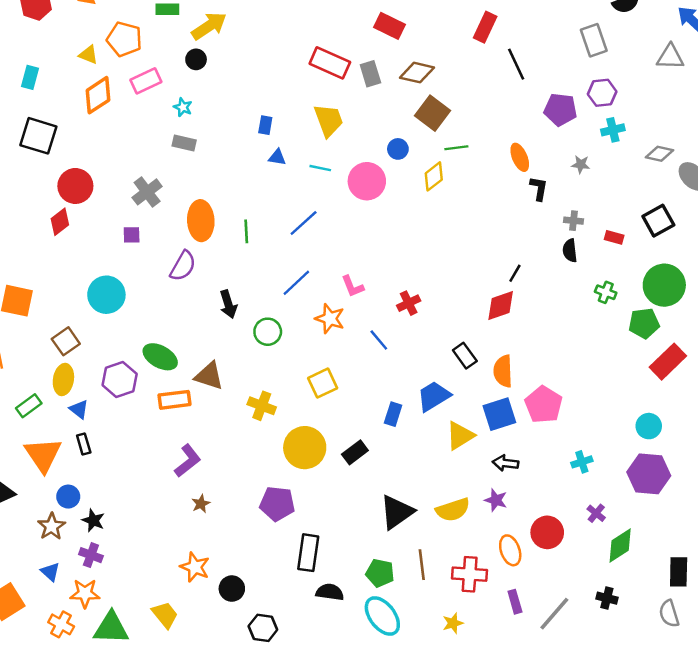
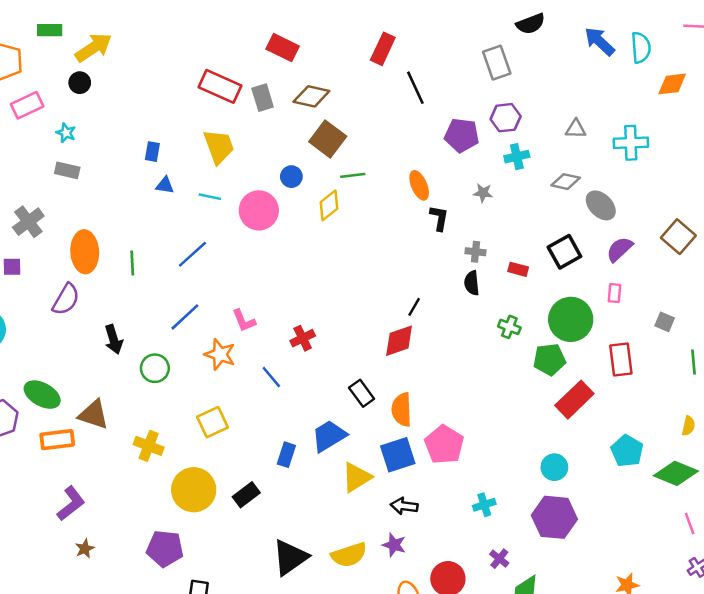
gray triangle: (670, 57) -> (576, 129), moved, size x0.7

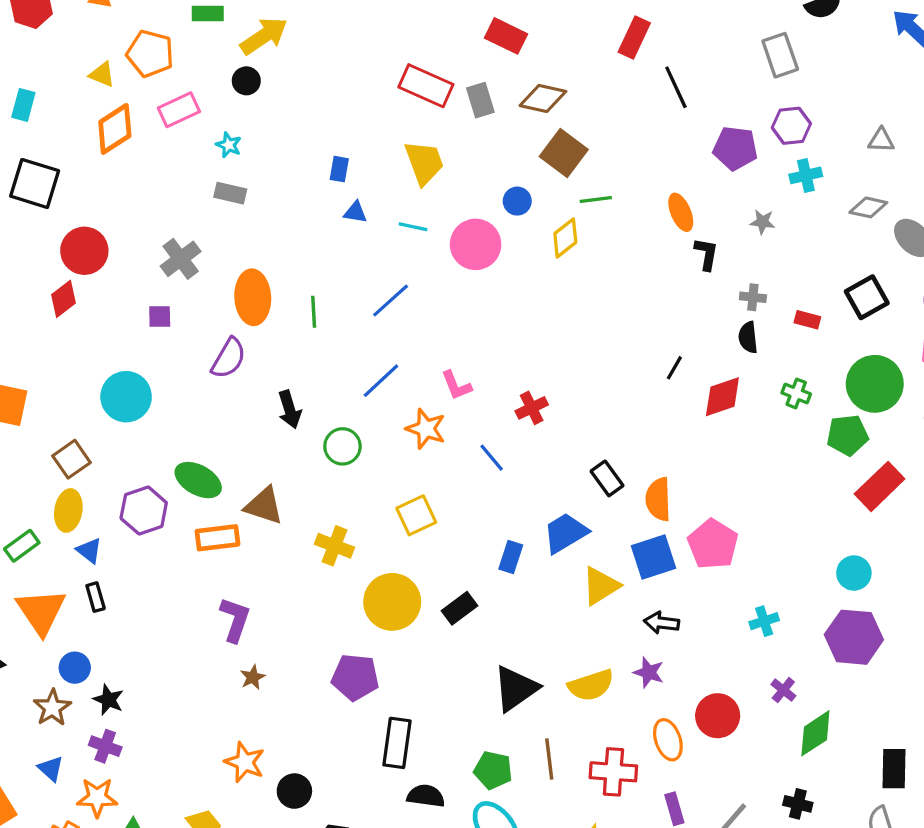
red diamond: (399, 341) -> (722, 397), moved
purple L-shape: (71, 503) -> (235, 620), turned -33

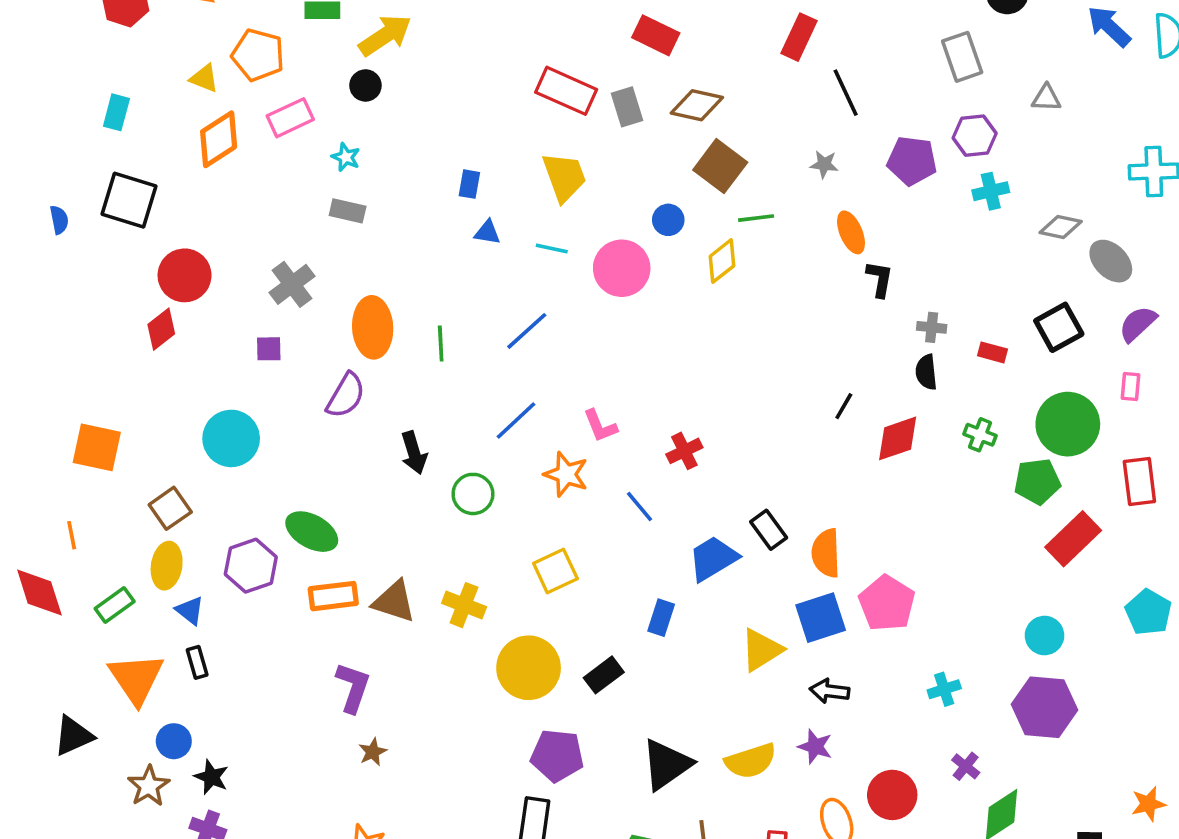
gray triangle: (881, 140) -> (1046, 98), moved
gray star: (763, 222) -> (824, 164), moved
brown triangle: (264, 506) -> (394, 601), moved
blue trapezoid: (565, 533) -> (713, 558), moved
purple pentagon: (355, 677) -> (557, 756), moved

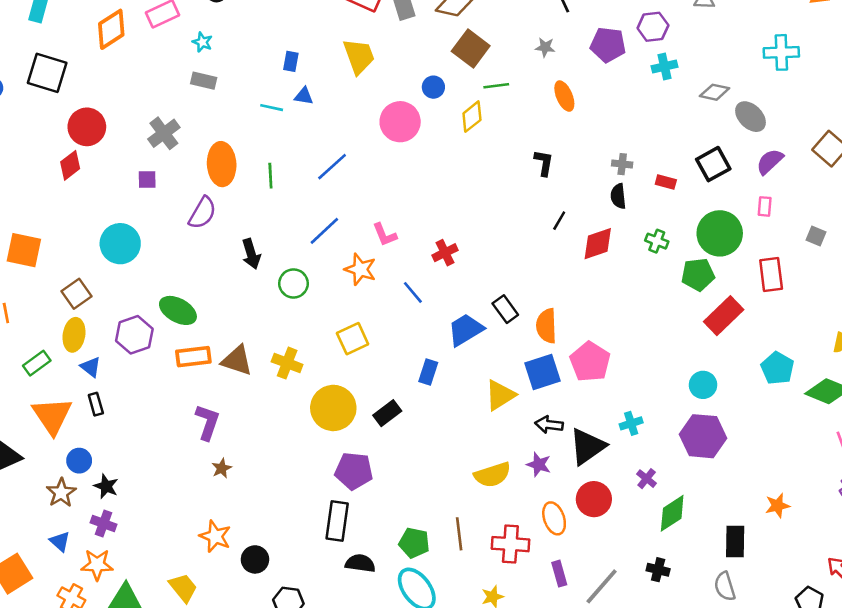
cyan line: (552, 249) -> (272, 108), moved
black L-shape: (880, 279) -> (544, 163), moved
black triangle: (666, 764) -> (587, 446), moved

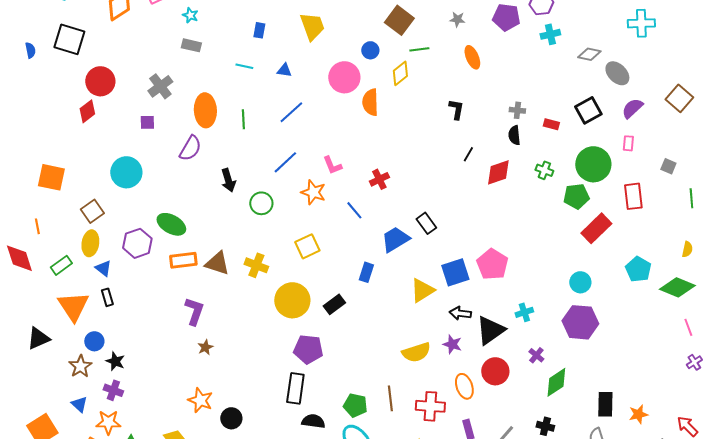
blue triangle: (304, 96) -> (284, 70), moved
orange semicircle: (546, 326) -> (370, 102), moved
orange star: (777, 506) -> (638, 414), moved

